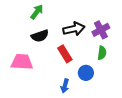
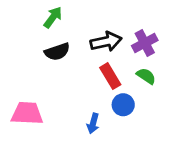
green semicircle: (102, 53) -> (146, 76), turned -64
red rectangle: (65, 54) -> (110, 76), moved
pink trapezoid: (22, 62) -> (27, 113), moved

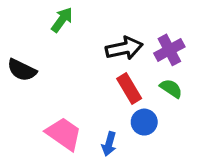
black semicircle: (57, 52) -> (22, 70), moved, turned 45
pink trapezoid: (27, 113) -> (64, 134), moved, turned 32

